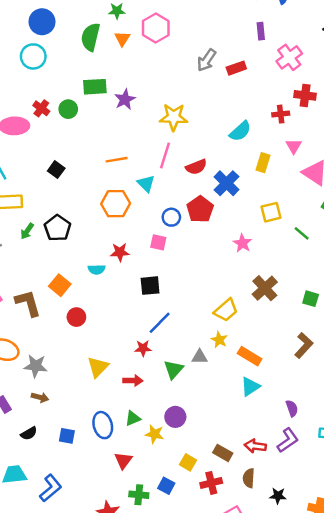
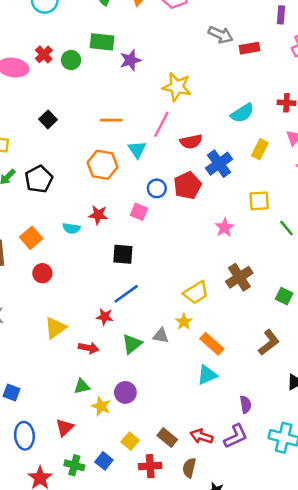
gray arrow: (207, 60) -> (221, 35), turned -110
blue ellipse: (103, 425) -> (24, 436), moved

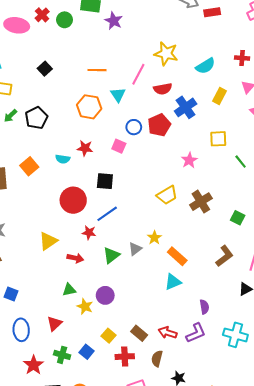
purple star: (130, 60) -> (114, 21), turned -30
yellow star: (177, 87) -> (166, 54), moved
red circle: (42, 273) -> (73, 200), moved, size x1.6
yellow trapezoid: (196, 293) -> (167, 195), moved
gray triangle: (161, 336) -> (135, 249), turned -48

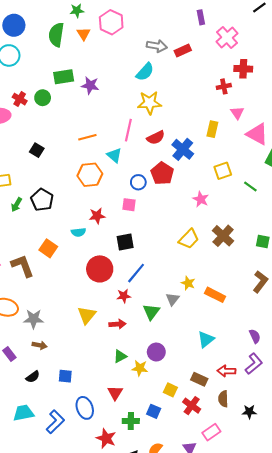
cyan semicircle: (205, 66) -> (145, 72), moved
cyan triangle: (173, 282) -> (206, 339), moved
red cross: (125, 357) -> (192, 406), turned -36

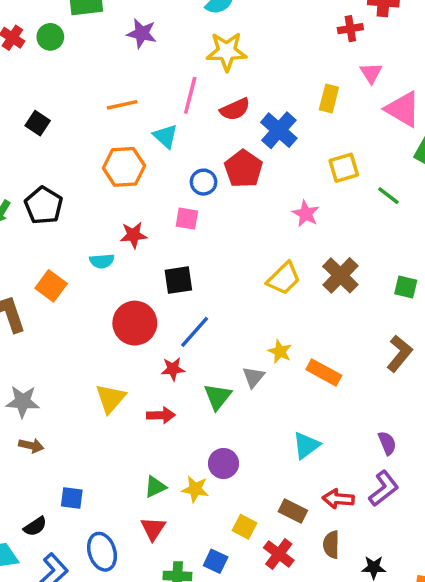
purple star: (90, 85) -> (142, 33), moved
green triangle: (120, 356) -> (155, 487), moved
black semicircle: (33, 377) -> (35, 526), moved

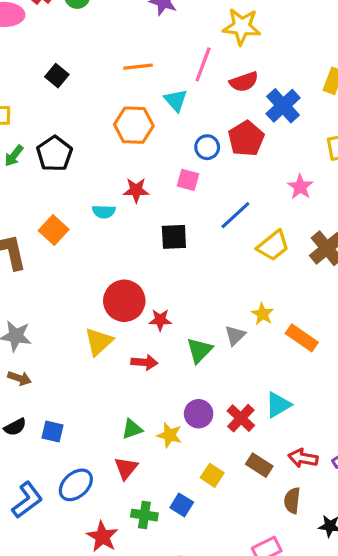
red circle: (135, 323) -> (124, 301), moved
blue line: (195, 332) -> (235, 215), moved
black semicircle: (35, 526) -> (15, 427), moved
blue ellipse: (102, 552) -> (76, 485), turned 60
red cross: (279, 554) -> (241, 418), moved

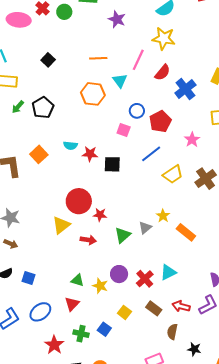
red semicircle: (244, 82) -> (162, 72), turned -36
red pentagon: (246, 139) -> (160, 121), moved
red star: (136, 190) -> (90, 154), moved
green triangle: (132, 429) -> (78, 280), turned 32

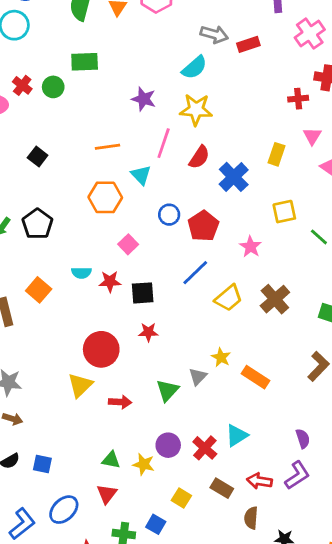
purple star: (117, 19) -> (144, 99), moved
pink square: (124, 130) -> (128, 244), moved, turned 32
red star: (100, 215) -> (148, 332), moved

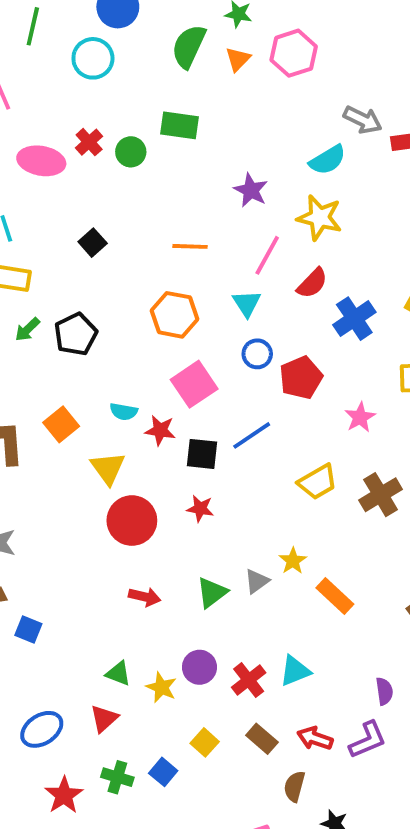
cyan triangle: (141, 175) -> (247, 303), moved
pink square: (128, 244) -> (194, 384), size x1.6
blue line: (195, 273) -> (252, 435), moved
yellow triangle: (80, 385) -> (108, 468), moved, turned -32
blue square: (42, 464) -> (28, 629), moved

